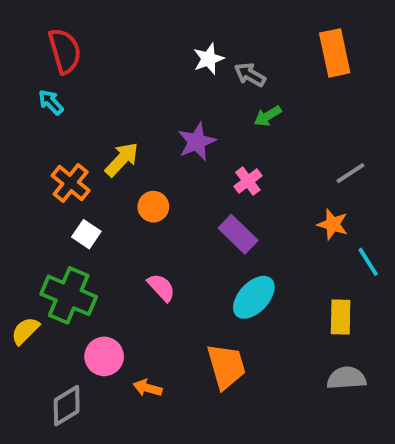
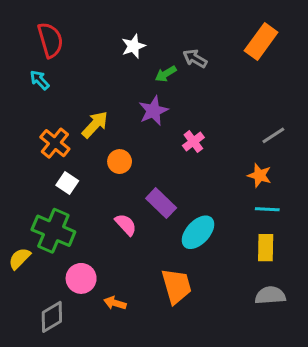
orange rectangle: (335, 53) -> (261, 42), turned 48
white star: (209, 59) -> (133, 46), moved
green arrow: (268, 116) -> (166, 74), moved
purple rectangle: (238, 234) -> (161, 203), moved
cyan line: (368, 262) -> (267, 209), moved, turned -55

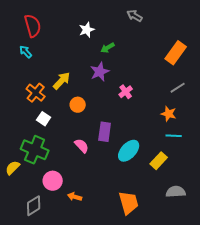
orange rectangle: (261, 42) -> (176, 53), moved
gray arrow: (195, 58) -> (135, 16), moved
purple rectangle: (161, 203) -> (105, 132), turned 54
yellow rectangle: (266, 248) -> (159, 161), moved, turned 42
orange trapezoid: (176, 286) -> (129, 203), moved

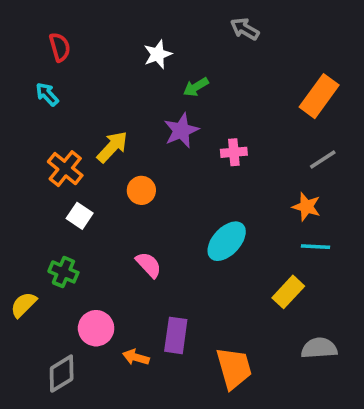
red semicircle: (33, 26) -> (60, 47), size x0.7
pink cross: (126, 92) -> (234, 152), moved, turned 32
purple rectangle: (105, 132) -> (176, 335), moved
green cross: (35, 150) -> (63, 272), size x0.6
cyan ellipse: (129, 151) -> (227, 241), moved

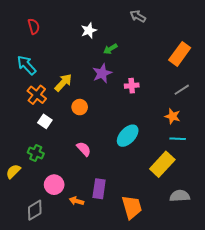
cyan arrow: (47, 94) -> (27, 65), moved, size x1.5
yellow rectangle: (288, 292) -> (162, 164), size x1.4

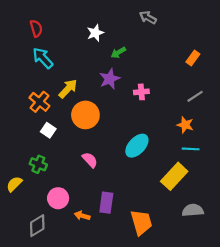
orange rectangle: (180, 54) -> (193, 58), size x0.6
cyan arrow: (27, 65) -> (43, 58), moved
orange circle: (80, 107) -> (85, 115), size x1.6

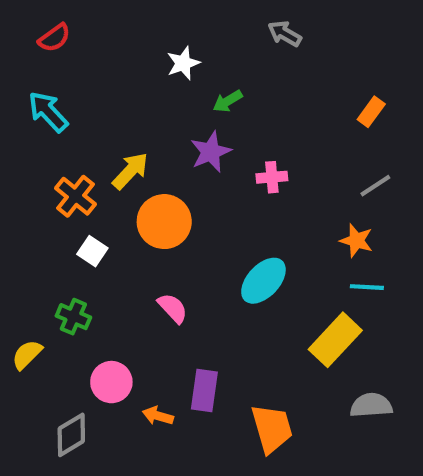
red semicircle: (36, 28) -> (54, 38), moved, turned 70
cyan arrow: (43, 58) -> (48, 112), moved

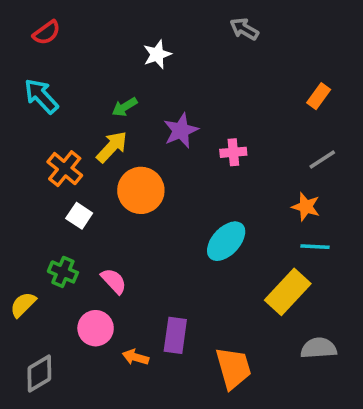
green arrow: (228, 101) -> (125, 107), moved
pink semicircle: (173, 308) -> (114, 281), moved
gray diamond: (71, 435) -> (39, 374), moved

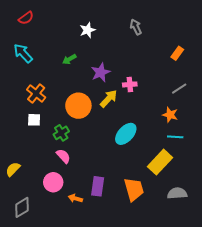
gray arrow: (244, 29) -> (136, 27), moved, turned 35
yellow arrow: (112, 147) -> (109, 99), moved
white square: (79, 216) -> (34, 120), moved, turned -32
green cross: (63, 272) -> (61, 133), moved, turned 35
orange trapezoid: (233, 368) -> (134, 189), moved

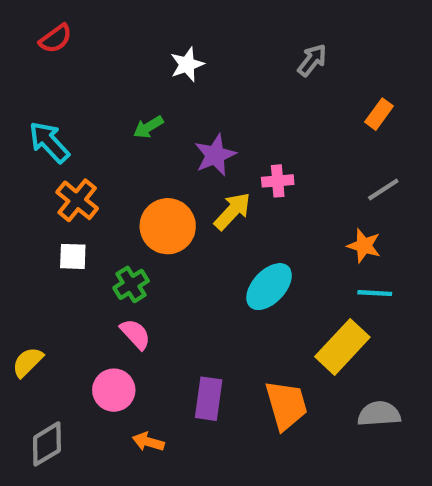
gray arrow: (136, 27) -> (312, 60), moved, turned 63
cyan arrow: (23, 53) -> (49, 142), moved
orange arrow: (75, 198) -> (148, 442), moved

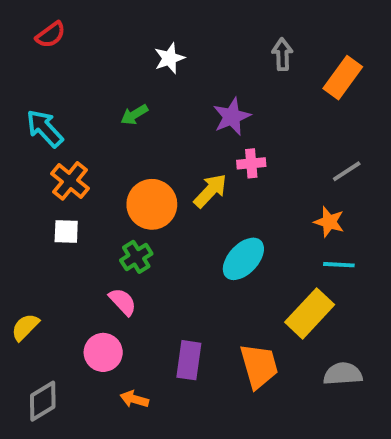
gray arrow: (312, 60) -> (282, 54), turned -40
orange rectangle: (379, 114) -> (343, 78), moved, size x1.5
purple star: (215, 155) -> (232, 117), moved
green cross: (131, 284) -> (136, 257), moved

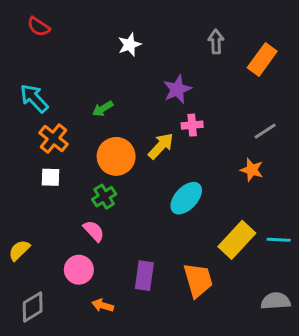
red semicircle: (51, 35) -> (39, 27), turned 70
green arrow: (134, 115) -> (103, 109), moved
cyan line: (339, 265) -> (279, 240), moved
gray semicircle: (343, 374) -> (276, 301), moved

